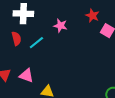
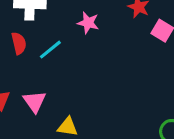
pink triangle: (26, 76) -> (35, 102), turned 35

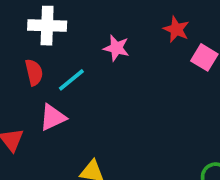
pink triangle: (35, 102) -> (53, 117), moved, turned 40

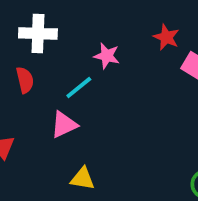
cyan line: (71, 80) -> (79, 87), moved
pink triangle: (53, 117) -> (64, 125), moved

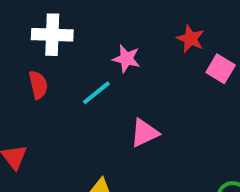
pink triangle: (64, 125) -> (144, 133), moved

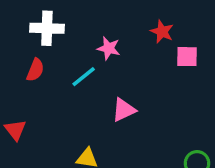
pink square: (221, 69) -> (187, 57), turned -30
red semicircle: (38, 85) -> (35, 70), turned 35

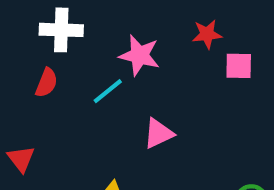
red star: (162, 32) -> (207, 34), turned -30
pink star: (109, 48) -> (139, 55), size x1.4

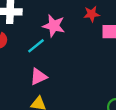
pink triangle: (158, 133) -> (38, 77), moved

